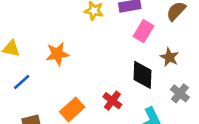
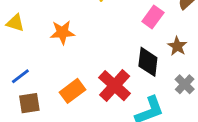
blue line: (22, 82) -> (20, 76), moved
red cross: (112, 101) -> (115, 86), size x1.6

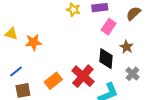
orange star: (62, 32) -> (33, 42), moved

